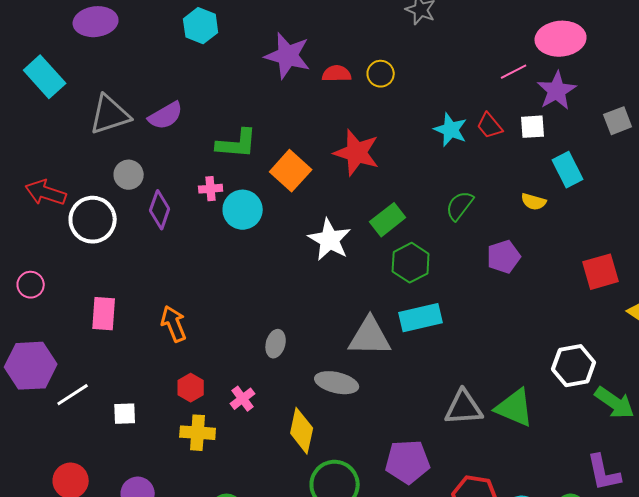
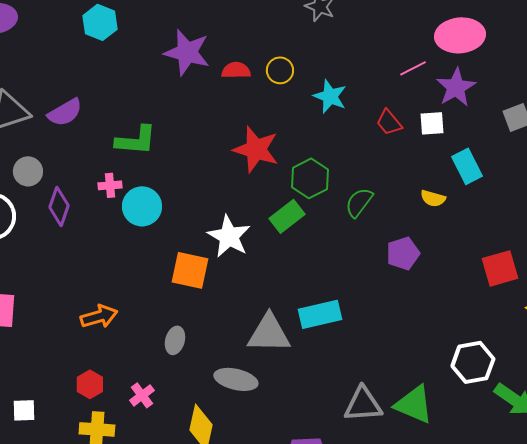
cyan star: (451, 130) -> (330, 96), moved
orange square: (291, 171) -> (190, 270), moved, turned -30
green hexagon: (411, 263) -> (310, 178), moved
orange arrow: (174, 324) -> (99, 316), moved, turned 96

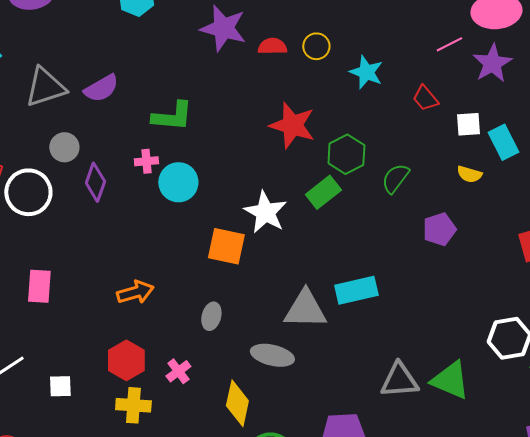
white square: (432, 123) -> (468, 124), moved
red hexagon: (90, 384) -> (126, 360), size x1.4

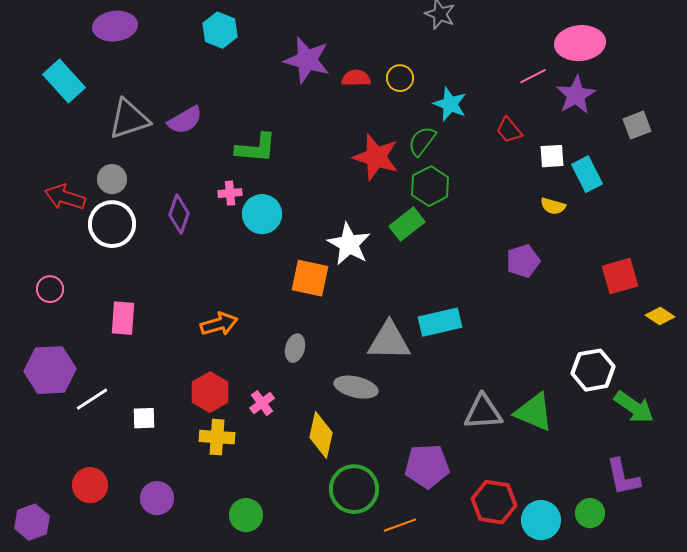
gray circle: (64, 147) -> (112, 179), moved
green semicircle: (395, 178) -> (422, 141), moved

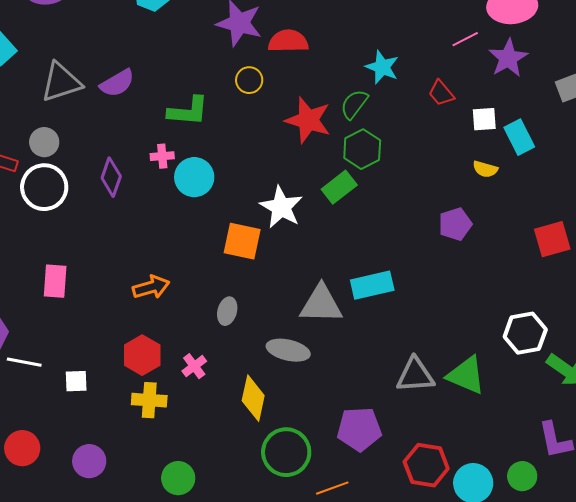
red semicircle: (356, 78) -> (288, 41), size x1.4
yellow circle: (400, 78) -> (249, 80), moved
white line: (92, 399) -> (24, 362), turned 44

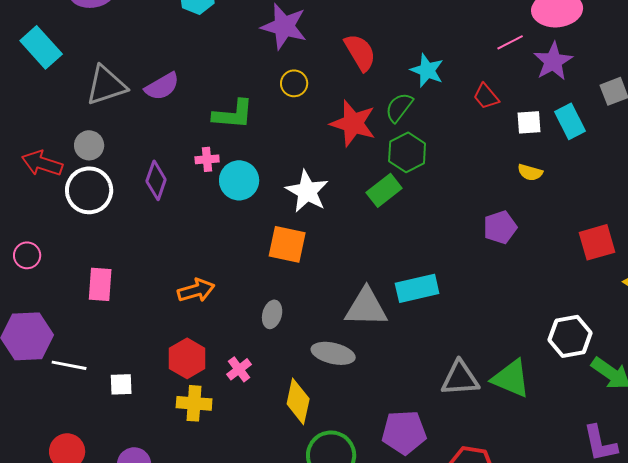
red semicircle: (288, 41) -> (360, 52), moved, turned 60
cyan rectangle: (519, 137) -> (570, 121), moved
white star: (281, 207) -> (307, 191), moved

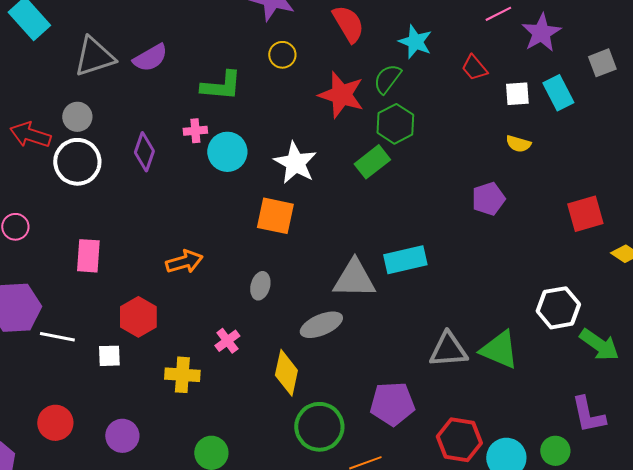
gray ellipse: (333, 353) -> (321, 325), turned -36
red hexagon: (187, 358) -> (138, 317), moved

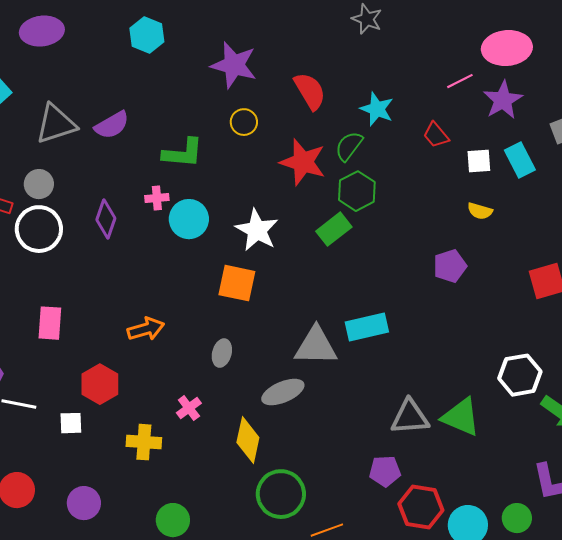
purple pentagon: (392, 404) -> (385, 471), moved, size x0.7

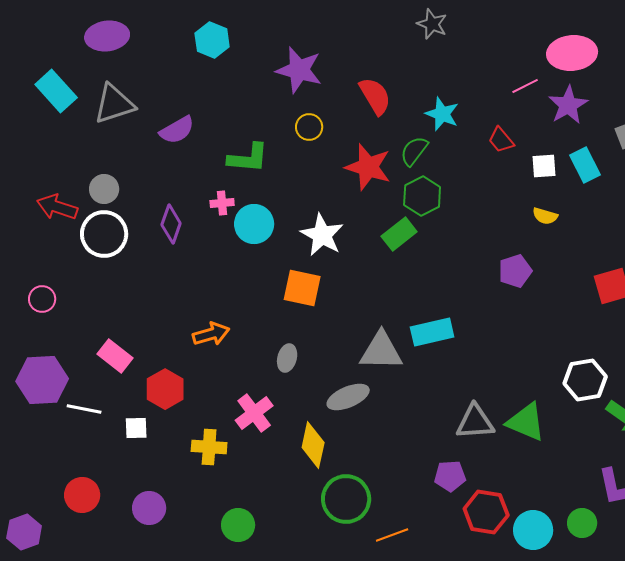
gray triangle: (56, 124) -> (114, 104), moved
pink rectangle: (50, 323) -> (115, 356), moved, turned -56
pink cross: (189, 408) -> (254, 413), size x1.5

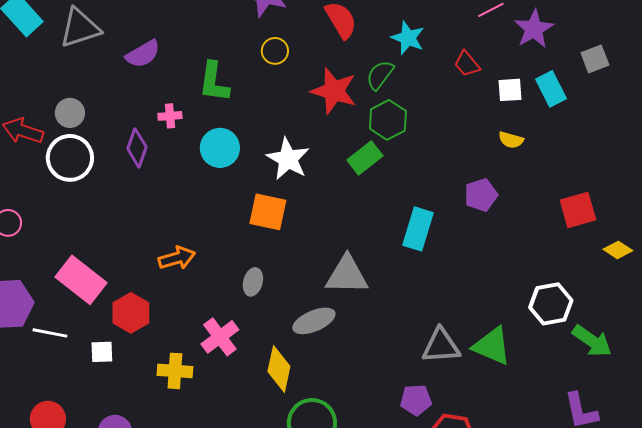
green L-shape: (248, 158) -> (214, 82), turned 93
pink cross: (222, 203) -> (170, 116), moved
cyan rectangle: (432, 332) -> (418, 229), moved, turned -60
pink rectangle: (115, 356) -> (81, 280), size x1.4

